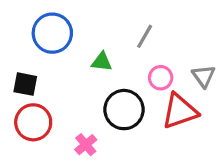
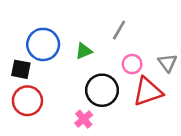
blue circle: (52, 33) -> (43, 44), moved
green triangle: (102, 62) -> (84, 51), turned -30
pink cross: (86, 145) -> (84, 119), moved

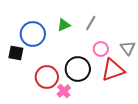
green triangle: (84, 51) -> (64, 25), moved
red circle: (27, 101) -> (47, 77), moved

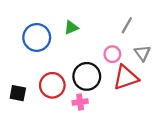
gray line: (91, 23) -> (127, 25), moved
black square: (16, 53) -> (18, 93), moved
pink cross: (64, 91) -> (80, 102), moved, turned 32

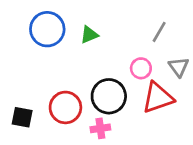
blue circle: (37, 37) -> (47, 29), moved

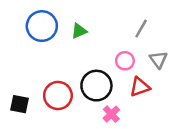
red triangle: (158, 98) -> (140, 87), size x0.7
pink cross: (100, 128) -> (111, 114), moved, turned -35

